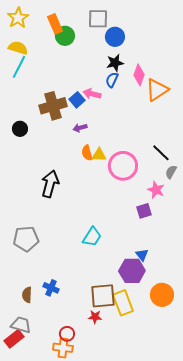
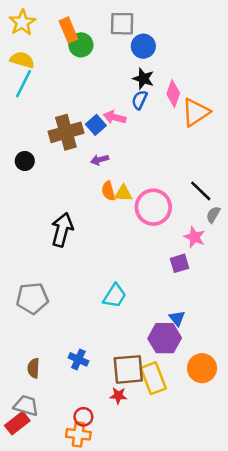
black star: (115, 63) -> (143, 79), turned 30
blue cross: (51, 288) -> (78, 359), moved

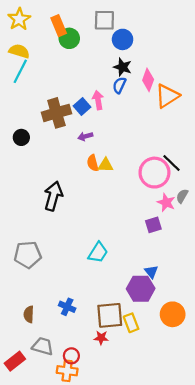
pink arrow: (115, 117) -> (98, 100), turned 66
pink circle: (153, 207) -> (154, 173), moved
gray semicircle: (213, 215) -> (182, 196), moved
yellow rectangle: (153, 378) -> (131, 323), size x0.7
gray trapezoid: (26, 406) -> (43, 346), moved

